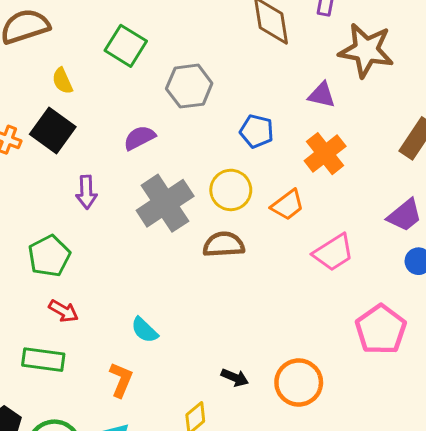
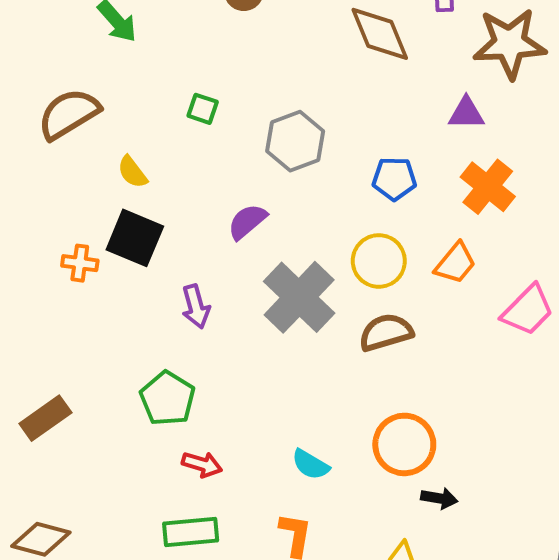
green square: (126, 46) -> (203, 109), size x0.6
orange circle: (299, 383) -> (404, 444), moved

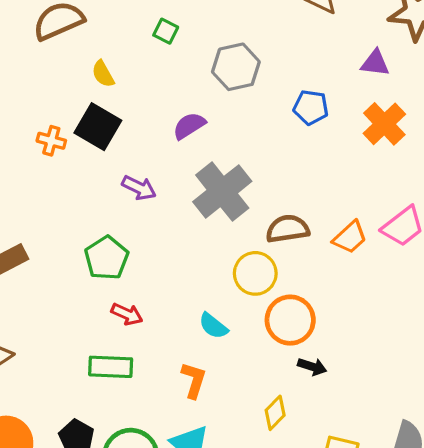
yellow circle: (379, 261) -> (255, 273), moved
orange trapezoid: (455, 263) -> (350, 237), moved
purple arrow: (196, 306) -> (139, 188), turned -56

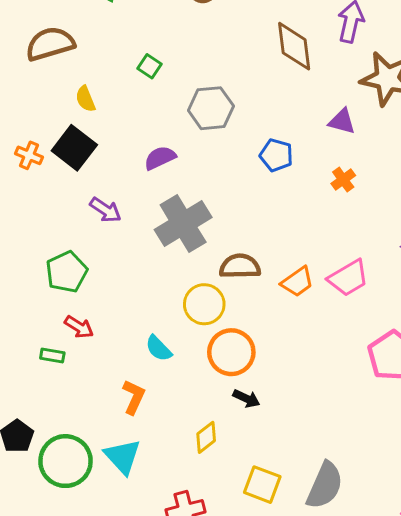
orange cross: (384, 124) -> (343, 180), size x0.6
green rectangle: (111, 367) -> (52, 355), moved, size x0.6

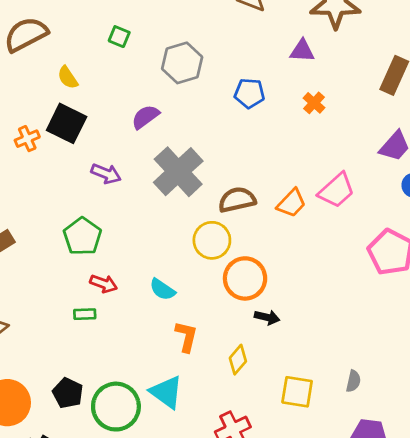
orange cross: (29, 155) -> (27, 139), turned -35
cyan semicircle: (159, 348) -> (162, 289), moved
orange L-shape: (134, 397) -> (186, 337), moved
gray semicircle: (325, 485) -> (353, 381), size x0.5

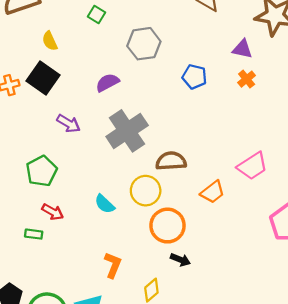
orange cross: (314, 103) -> (247, 79), moved
orange trapezoid: (291, 203) -> (213, 192), moved
cyan semicircle: (162, 289) -> (105, 204), moved

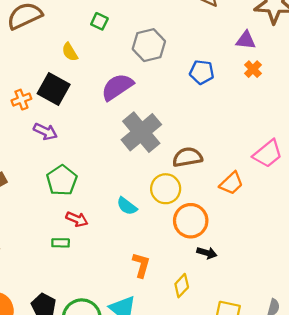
yellow semicircle: (50, 41) -> (70, 52), moved
purple semicircle: (107, 83) -> (117, 87), size x1.4
purple arrow: (69, 123) -> (45, 132), moved

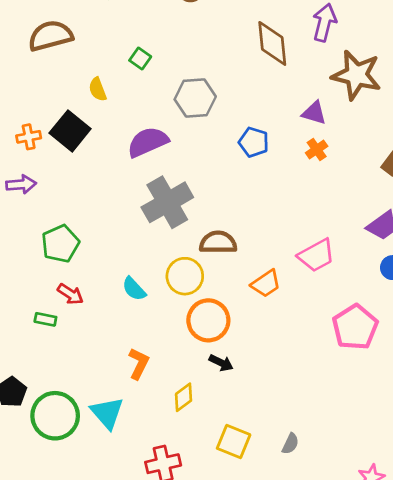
purple arrow: (45, 132) -> (21, 184), moved, turned -40

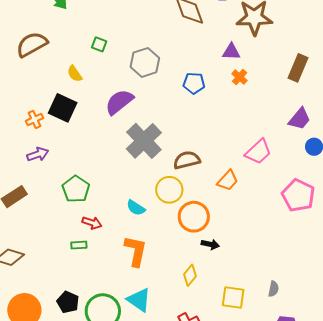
orange L-shape: (139, 364) -> (136, 251), moved, size x1.4

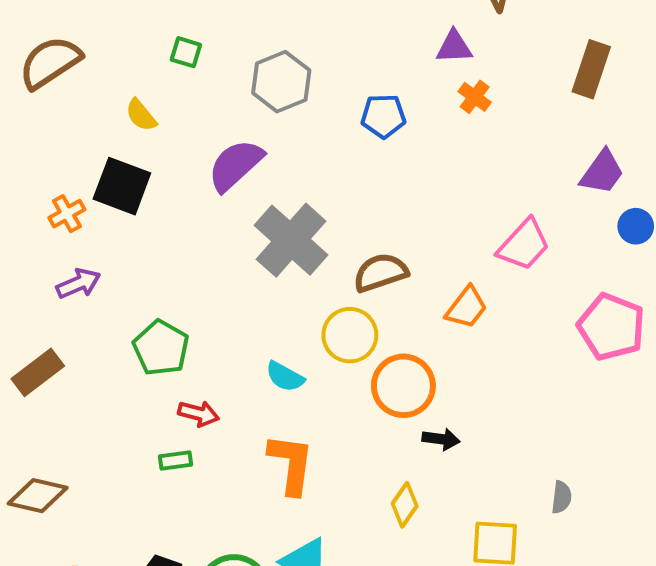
gray semicircle: (274, 289) -> (561, 497), moved

